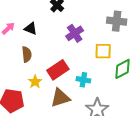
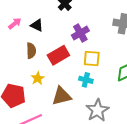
yellow square: (103, 51) -> (92, 58), moved
red rectangle: (58, 70) -> (58, 55), moved

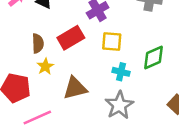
brown semicircle: (31, 51) -> (38, 43), moved
cyan cross: (86, 80) -> (121, 72), moved

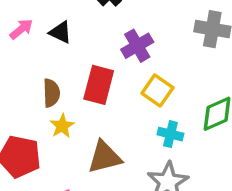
red rectangle: (71, 38) -> (99, 85), turned -45
yellow square: (112, 41) -> (157, 91), turned 30

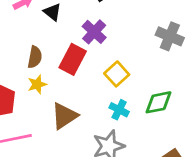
purple cross: (137, 46) -> (94, 32), moved, turned -30
brown triangle: (105, 157) -> (64, 116), turned -32

